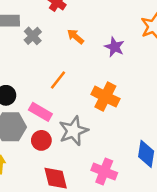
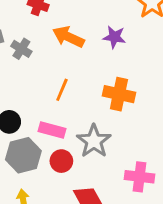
orange arrow: (75, 36) -> (68, 37), size x1.5

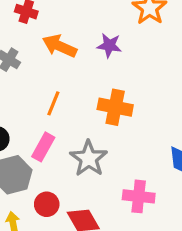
pink rectangle: (52, 130) -> (43, 147), turned -75
red circle: (61, 161) -> (47, 204), moved

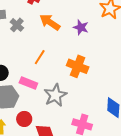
pink rectangle: (43, 147) -> (28, 83), turned 72

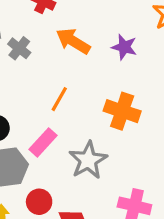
pink rectangle: (28, 83) -> (43, 142), turned -66

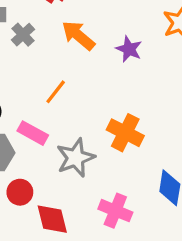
orange cross: (122, 111) -> (125, 133), moved
pink rectangle: (43, 142) -> (33, 133), turned 68

